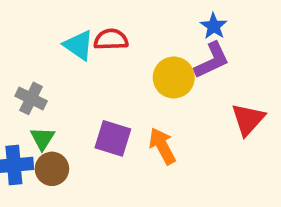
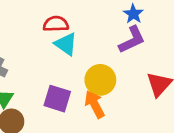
cyan triangle: (79, 45) -> (66, 44), moved
yellow circle: (174, 78) -> (100, 80), moved

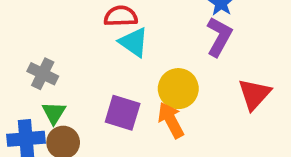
purple L-shape: (132, 40) -> (219, 37), turned -36

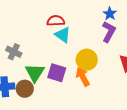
green triangle: (54, 113) -> (35, 73), moved, size x1.5

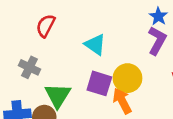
red semicircle: (56, 21) -> (46, 26), moved, turned -60
purple square: (57, 73) -> (99, 83), moved

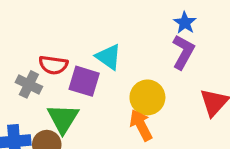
red semicircle: (46, 26) -> (53, 65), moved, turned -110
purple square: (99, 83) -> (84, 81), moved

